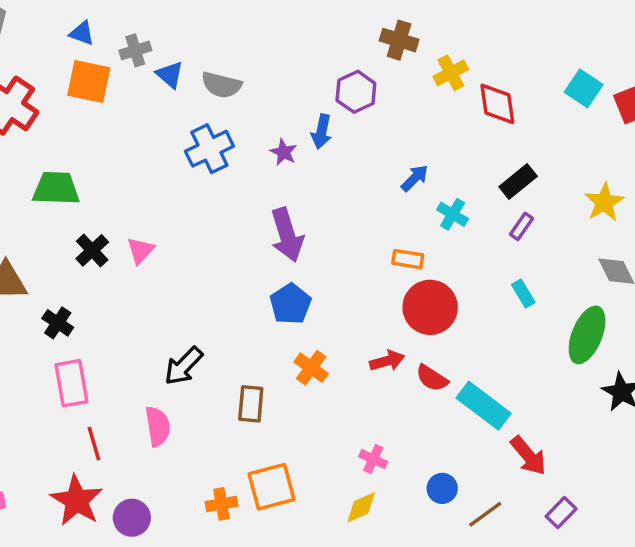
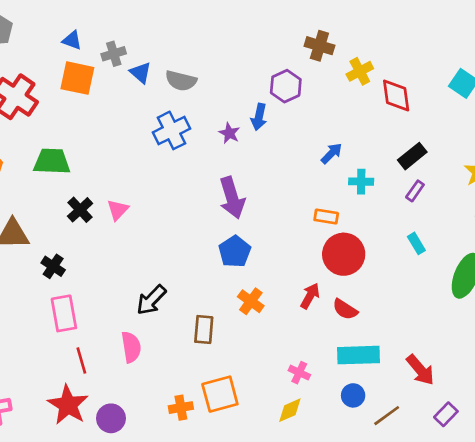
cyan cross: (453, 214) -> (361, 182), turned -30
red arrow: (387, 361) -> (310, 296), turned -45
cyan rectangle: (484, 406) -> (358, 355), moved, turned -39

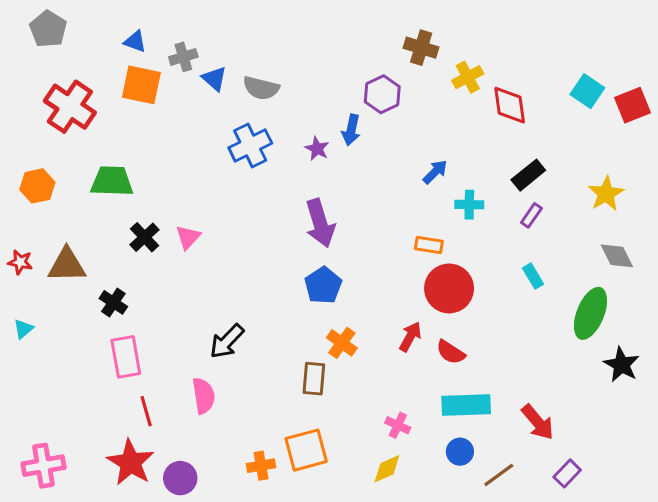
brown rectangle: (204, 330) -> (314, 379), moved

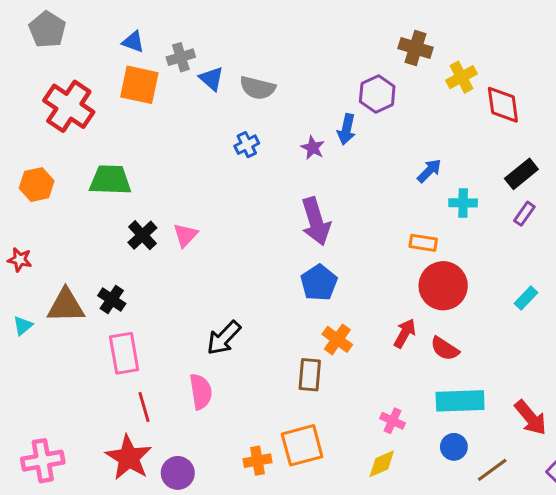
blue cross: (250, 146) -> (247, 145), size x0.6
brown triangle: (67, 265) -> (66, 306), moved
cyan rectangle: (533, 276) -> (526, 298), moved, turned 75

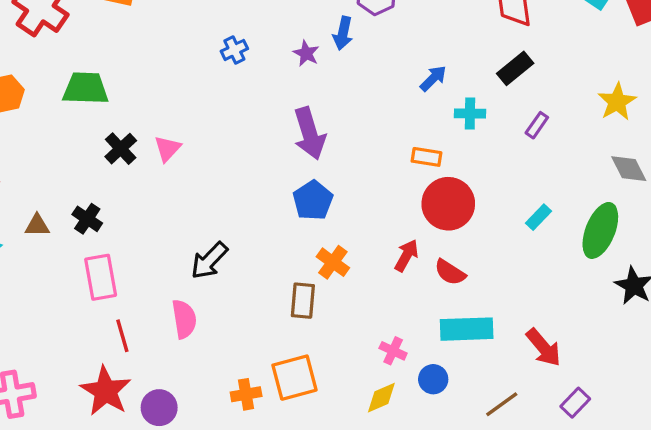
black rectangle: (521, 174) -> (515, 68), moved
brown triangle: (66, 306) -> (37, 225), size x0.6
blue circle: (454, 447) -> (433, 379), moved

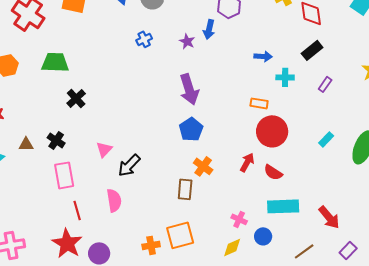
blue arrow: (433, 78) -> (263, 56), turned 48
pink triangle: (167, 149) -> (104, 149), moved

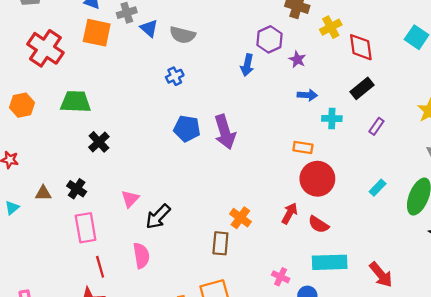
purple star: (187, 41) -> (297, 59), moved
blue pentagon: (191, 129) -> (187, 129), moved, turned -30

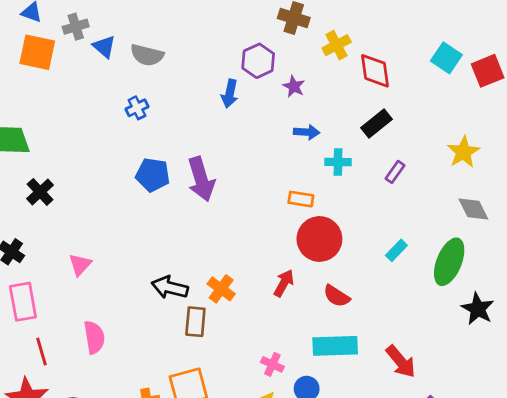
black arrow: (158, 217) -> (170, 287), moved, turned 60
red semicircle: (319, 224) -> (337, 296), moved

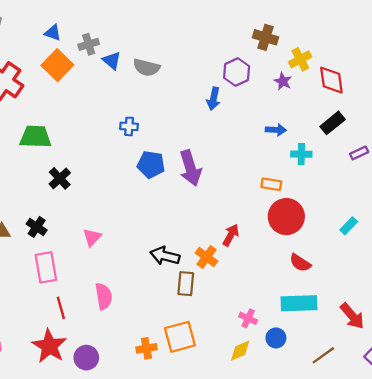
orange square: (37, 52) -> (57, 65), turned 32
purple star: (294, 86) -> (283, 81), moved
blue cross: (137, 108) -> (129, 126), moved, turned 30
purple rectangle: (395, 172) -> (359, 153), moved, turned 30
red arrow: (284, 283) -> (231, 235), moved

